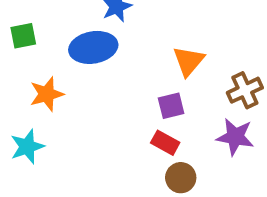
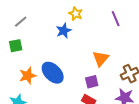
blue ellipse: (93, 47) -> (53, 73), moved, turned 55

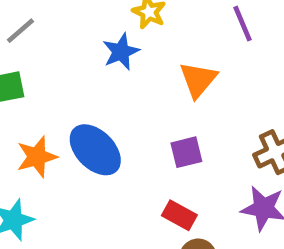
orange triangle: (101, 59) -> (198, 80), moved
purple square: (92, 82) -> (186, 152), moved

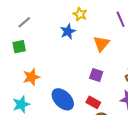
blue ellipse: (95, 150) -> (63, 99), moved
purple square: (186, 152) -> (96, 75), turned 32

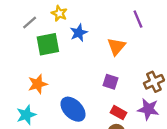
yellow star: (80, 14) -> (59, 13), moved
green square: (19, 47) -> (48, 44), moved, size x1.5
red rectangle: (93, 102) -> (119, 113), moved

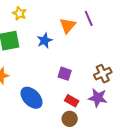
blue star: (79, 33) -> (45, 41), moved
orange triangle: (116, 46) -> (68, 25), moved

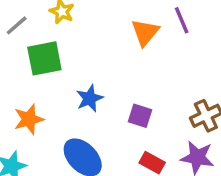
blue star: (45, 41) -> (90, 98), moved

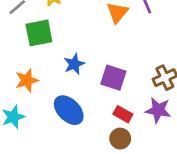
purple square: (140, 116) -> (113, 78), size x1.4

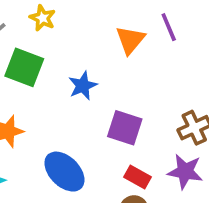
green square: (39, 33) -> (24, 67), turned 32
blue star: (74, 64) -> (83, 86), moved

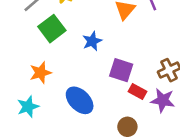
green square: (24, 67) -> (52, 29), turned 32
red rectangle: (138, 177) -> (138, 92), moved

